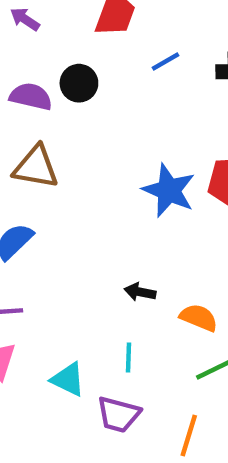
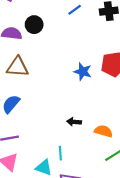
blue star: (169, 190) -> (83, 72), size x0.7
cyan line: (129, 357) -> (60, 153), moved

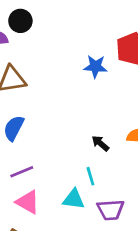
black arrow: (74, 122) -> (100, 143), moved, turned 48

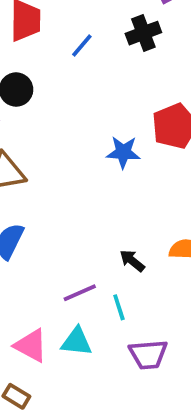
purple line: (22, 172) -> (80, 293), moved
cyan triangle: (74, 199) -> (77, 342), moved

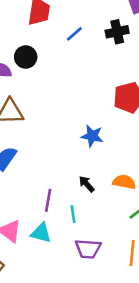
blue star: (123, 152) -> (92, 136), moved
purple line: (80, 293) -> (48, 200), turned -65

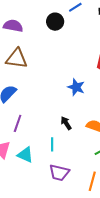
black circle: (26, 57) -> (55, 22), moved
purple line: (48, 200) -> (18, 123), moved

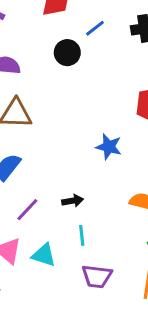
purple line: (18, 123) -> (27, 210), turned 30
black arrow: (66, 123) -> (73, 201), moved, turned 120

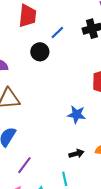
black arrow: (73, 201) -> (76, 154), moved

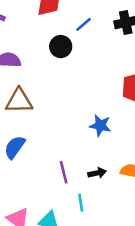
purple line: (24, 165) -> (64, 172), moved, turned -54

